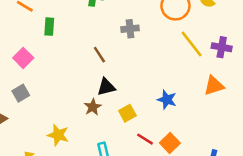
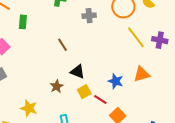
gray cross: (130, 29) -> (89, 16), moved
orange triangle: (214, 86) -> (142, 74), moved
black triangle: (106, 87) -> (77, 72), moved, turned 35
red line: (145, 139) -> (100, 100), moved

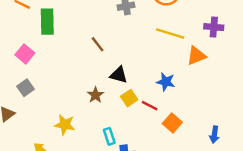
green rectangle: (23, 22) -> (47, 22), size x1.5
yellow line: (136, 37) -> (170, 34), moved, turned -30
orange triangle: (142, 74) -> (196, 56), moved

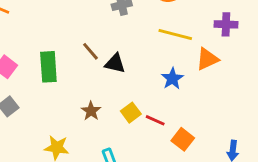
green rectangle: (47, 22) -> (48, 67), moved
black triangle: (119, 75) -> (115, 63), moved
blue star: (166, 82) -> (172, 79), moved, turned 30

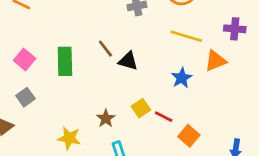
brown star: (91, 111) -> (106, 118), moved

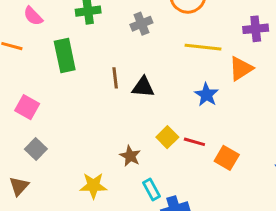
brown line: (105, 49) -> (115, 78), turned 42
green rectangle: (65, 61) -> (65, 56), moved

